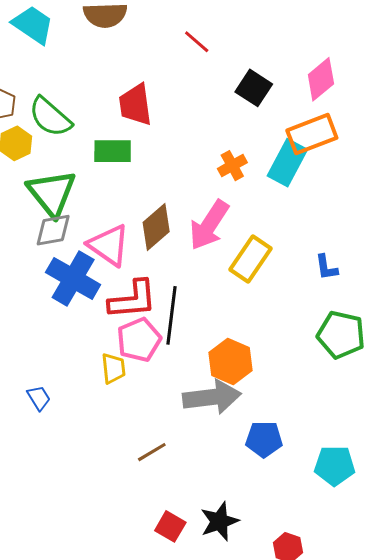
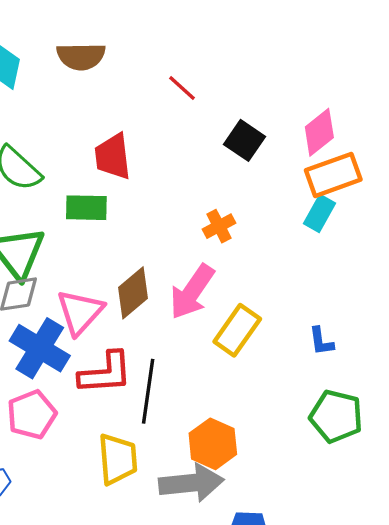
orange rectangle: (312, 134) -> (333, 175), moved
cyan rectangle: (287, 163) -> (320, 213), moved, size x0.7
pink triangle: (109, 245) -> (80, 312), turned 36
pink pentagon: (139, 340) -> (32, 415), moved
yellow trapezoid: (113, 368) -> (118, 459), moved, size x1.5

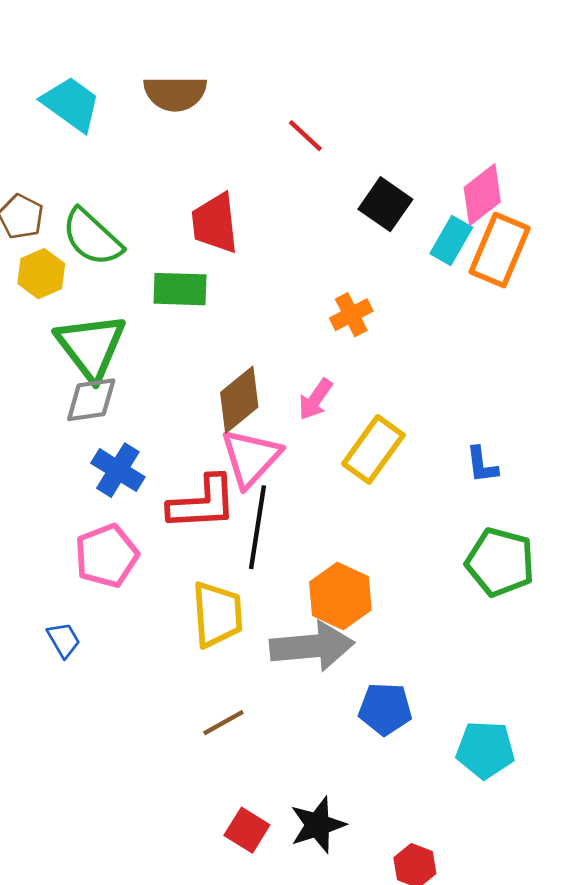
orange rectangle: (333, 175) -> (500, 250), turned -48
cyan rectangle: (320, 213) -> (451, 240), moved
pink arrow: (192, 292) -> (315, 399), size x0.6
pink triangle: (80, 312) -> (251, 458), moved
blue cross: (40, 348) -> (118, 470), size x0.7

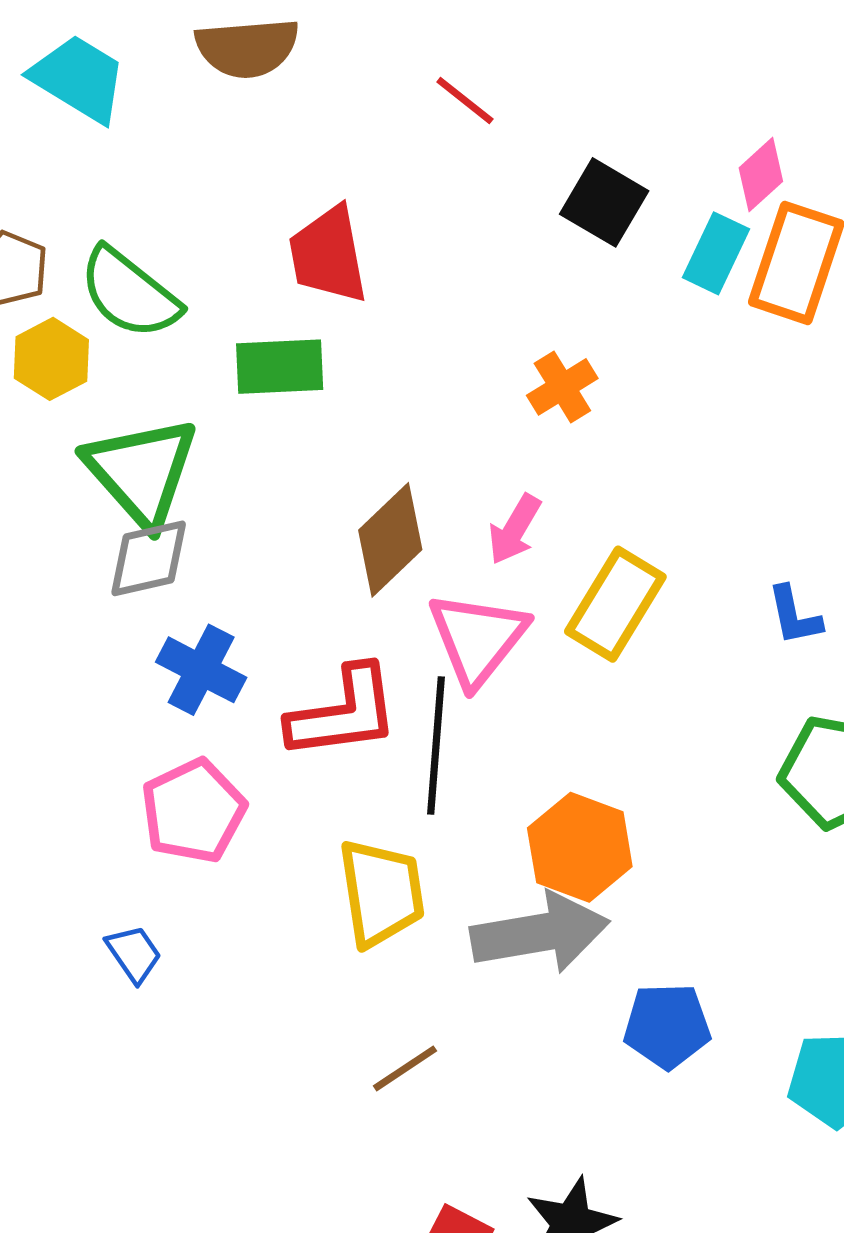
pink diamond: (482, 195) -> (761, 175), size x0.7
pink triangle: (251, 458) -> (478, 639), moved

